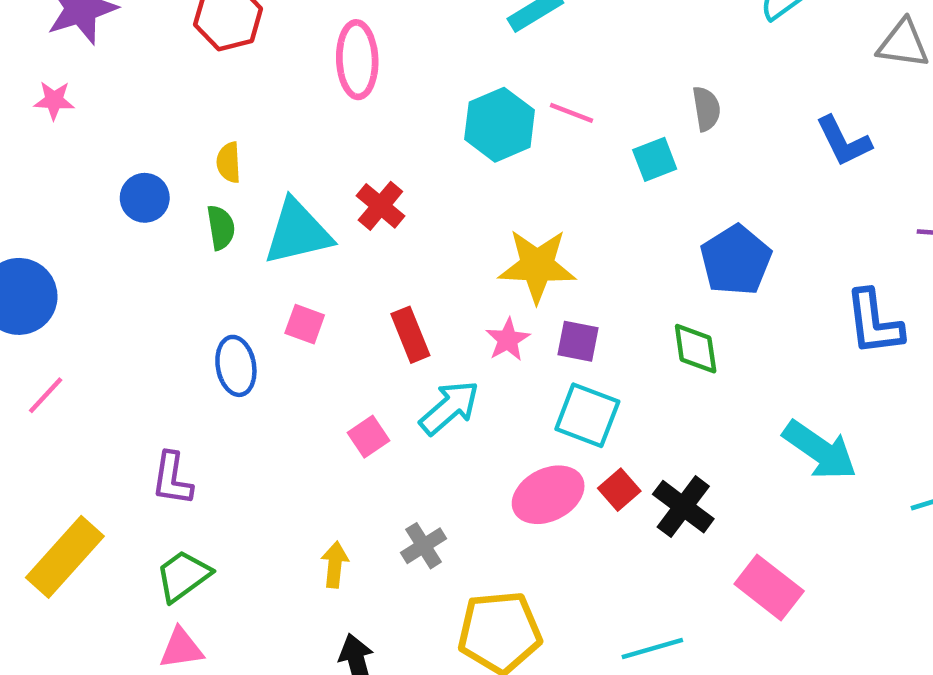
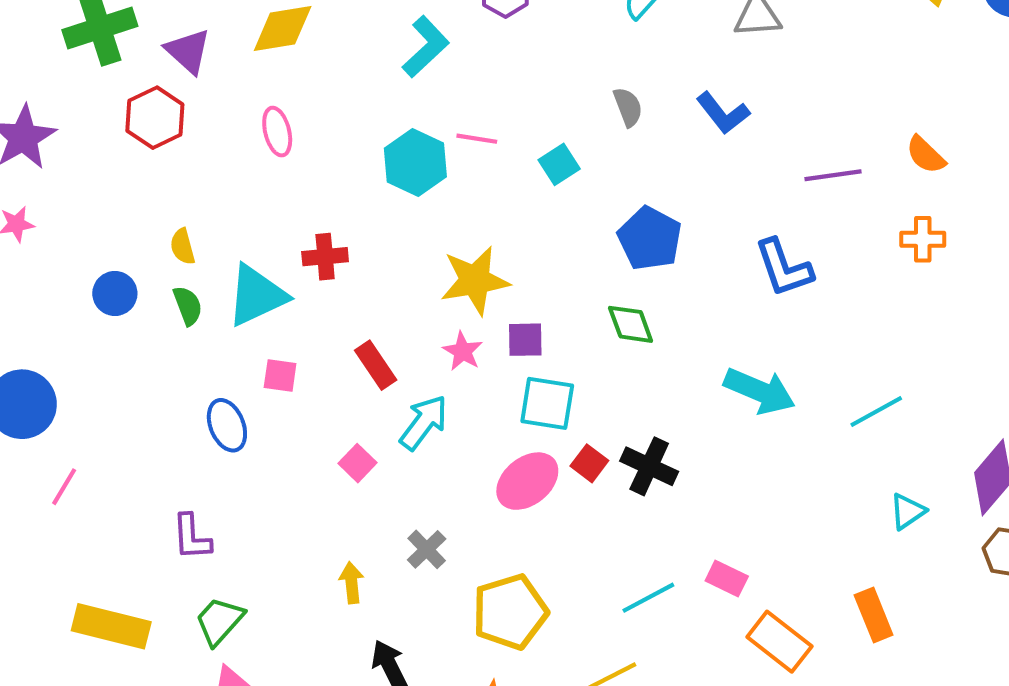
pink ellipse: (357, 60) -> (277, 132), size x0.7
gray semicircle: (706, 109) -> (628, 107), moved
red cross: (380, 206) -> (325, 257), turned -33
yellow rectangle: (65, 557) -> (111, 626), turned 74
pink rectangle: (769, 587) -> (727, 579), moved, size x0.7

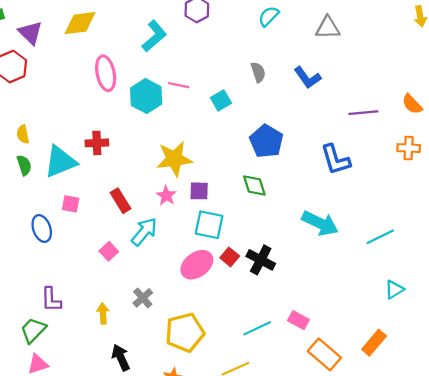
pink ellipse: (277, 132) -> (106, 73), moved, size x1.4
purple L-shape: (192, 537) -> (51, 300), moved
orange rectangle: (874, 615) -> (374, 343), turned 60

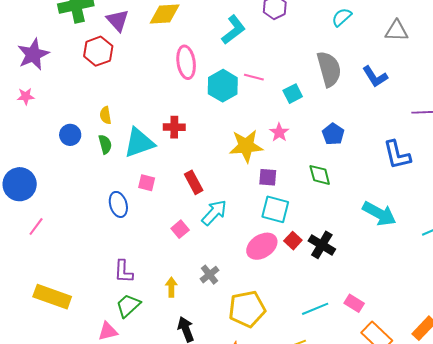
gray semicircle: (258, 72) -> (329, 69), size x1.8
blue pentagon: (266, 141) -> (333, 134), size x0.7
pink star: (166, 196) -> (279, 132), moved
green trapezoid: (33, 330) -> (128, 306), moved

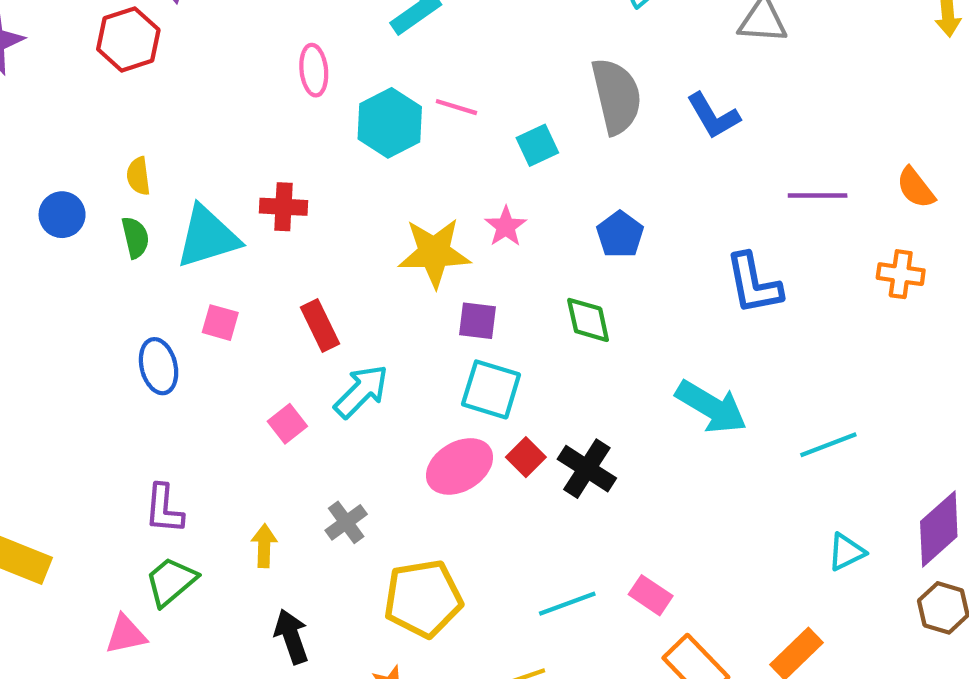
pink ellipse: (186, 62) -> (314, 70), size x0.7

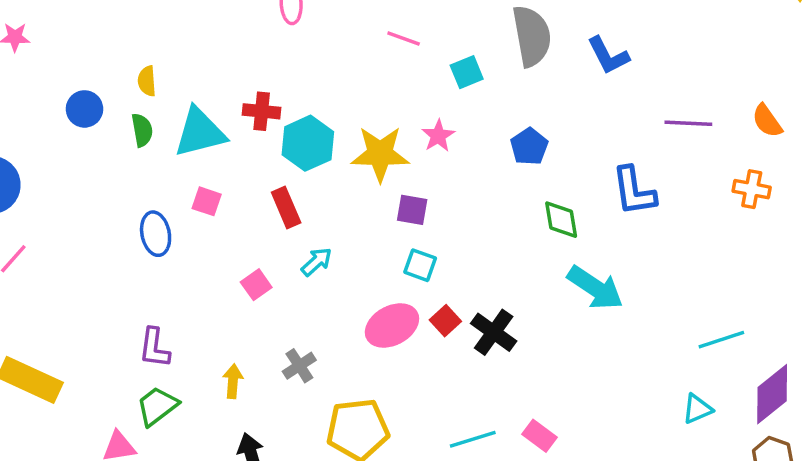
cyan hexagon: (390, 123) -> (308, 143), moved
green diamond: (588, 320) -> (561, 220), moved
cyan square: (491, 389) -> (420, 265), size x0.7
cyan arrow: (361, 391) -> (316, 262), size x0.7
cyan line: (828, 445) -> (721, 340), moved

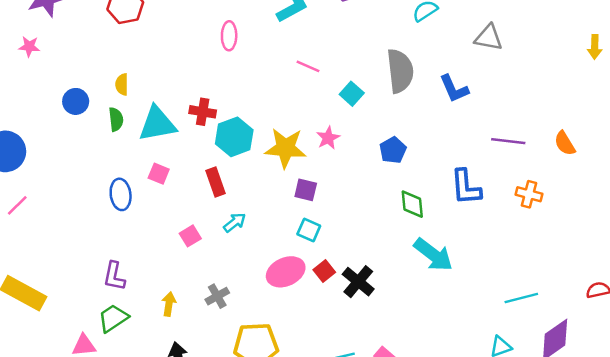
cyan square: (467, 72) -> (352, 94), turned -30
orange cross: (752, 189) -> (529, 194), moved

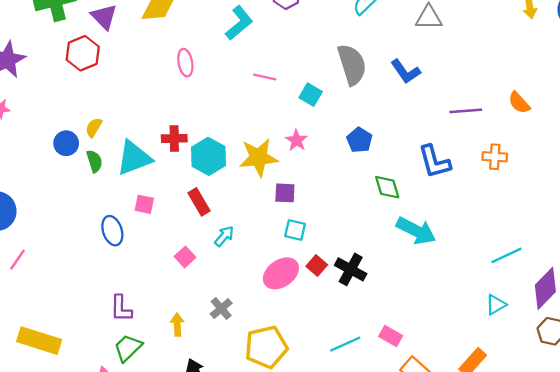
yellow semicircle: (122, 84) -> (94, 127), turned 42
blue circle: (76, 101) -> (66, 143), moved

